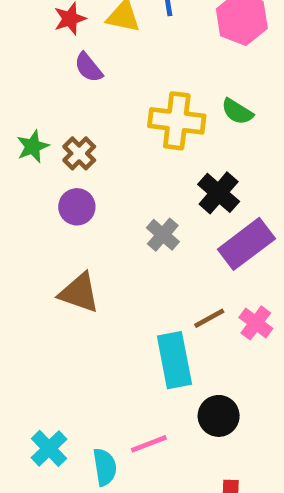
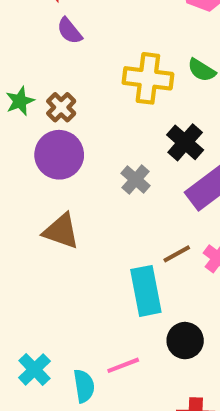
purple circle: (77, 207) -> (59, 155), size x1.5

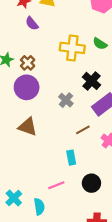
brown line: (177, 254) -> (83, 130), moved
cyan rectangle: (146, 291) -> (71, 158), size x0.6
pink line: (123, 365) -> (56, 185), moved

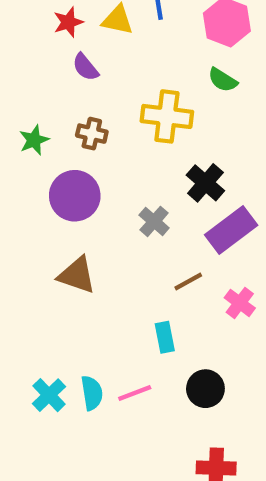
green semicircle: (100, 44) -> (223, 80), moved
brown cross: (28, 63) -> (92, 134), moved, turned -32
cyan cross: (14, 198) -> (49, 395), moved
cyan semicircle: (39, 207) -> (92, 393), moved

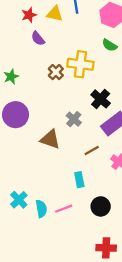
brown cross: (92, 134) -> (56, 72), moved, turned 32
purple circle: (75, 196) -> (16, 115), moved
brown triangle: (77, 275) -> (50, 139), moved
cyan cross: (49, 395) -> (19, 200), moved

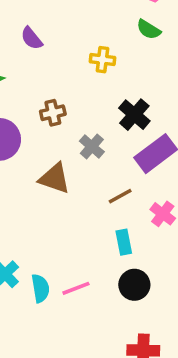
purple semicircle: (38, 38) -> (32, 38), moved
yellow cross: (80, 64) -> (102, 60), size x0.6
brown cross: (56, 72) -> (53, 113), moved, turned 32
cyan rectangle: (79, 180) -> (124, 242), moved

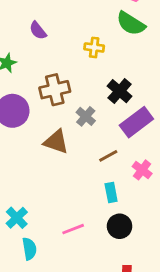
green semicircle: (149, 29) -> (131, 24), size x1.5
brown cross: (53, 113) -> (55, 90), size x1.5
cyan semicircle: (40, 288) -> (29, 249), moved

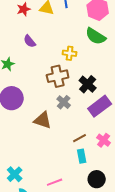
brown cross: (55, 90) -> (58, 76), moved
brown line: (108, 156) -> (80, 138), moved
black circle: (120, 226) -> (97, 179), moved

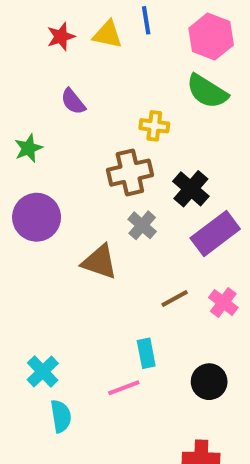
cyan rectangle: (82, 156) -> (146, 353), moved

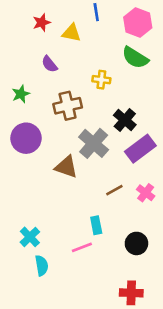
yellow triangle: (108, 35) -> (71, 33), moved
brown cross: (130, 173) -> (68, 106), moved
gray cross: (142, 225) -> (94, 143), size x1.6

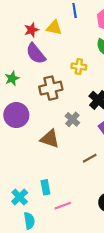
red star: (42, 23) -> (31, 30), moved
purple semicircle: (49, 64) -> (36, 54), size x1.5
gray cross: (94, 143) -> (72, 119), size x0.6
cyan rectangle: (96, 225) -> (45, 187), moved

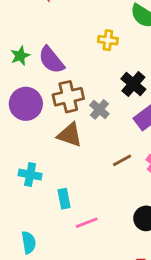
purple semicircle: (36, 54) -> (51, 60), moved
brown cross: (51, 88) -> (68, 97), moved
cyan cross: (20, 197) -> (30, 175), moved, turned -35
cyan semicircle: (29, 221) -> (29, 242), moved

